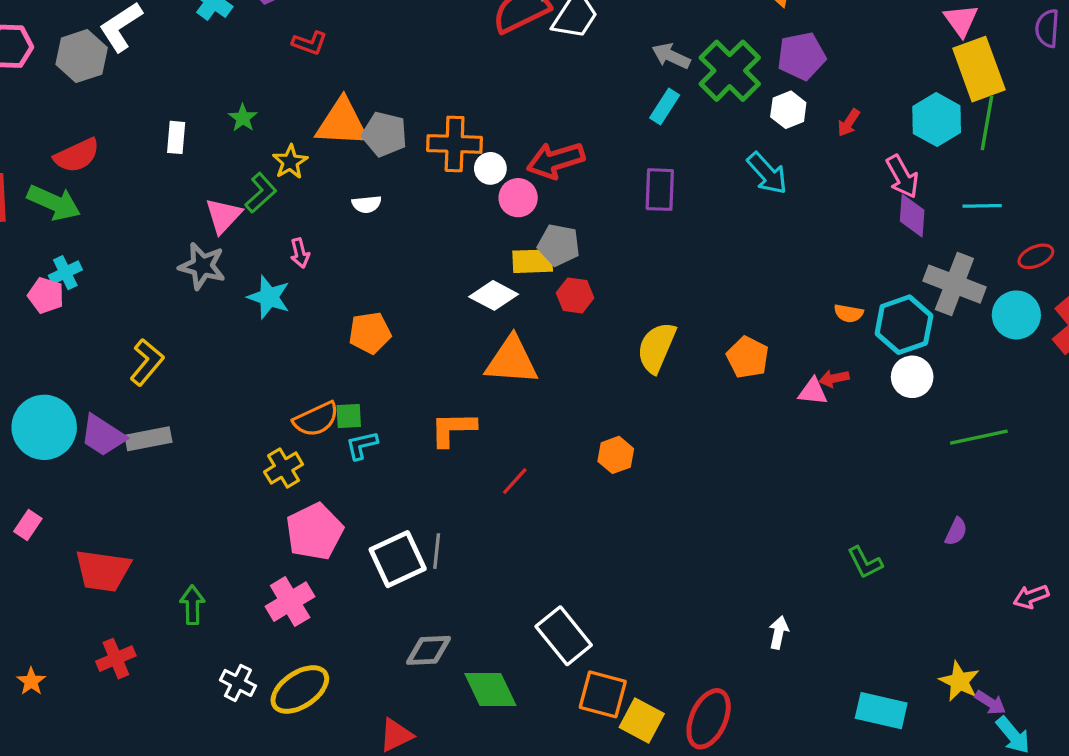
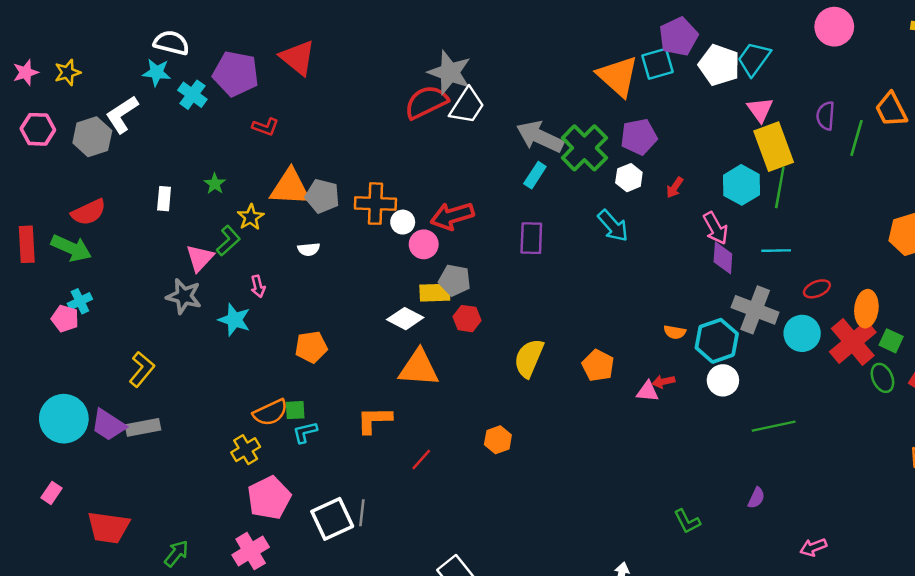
gray arrow: (671, 56) -> (540, 137), size x1.6
green arrow: (192, 605) -> (176, 553), turned 40

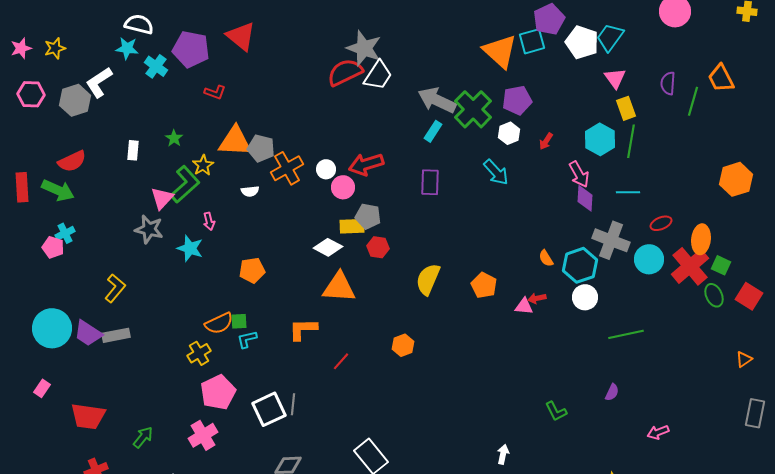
yellow rectangle: (774, 147) -> (626, 108), size x0.6
orange cross: (375, 204) -> (287, 168), moved, turned -32
green L-shape: (228, 241) -> (185, 184), size x1.5
orange semicircle: (675, 332) -> (546, 258), turned 48

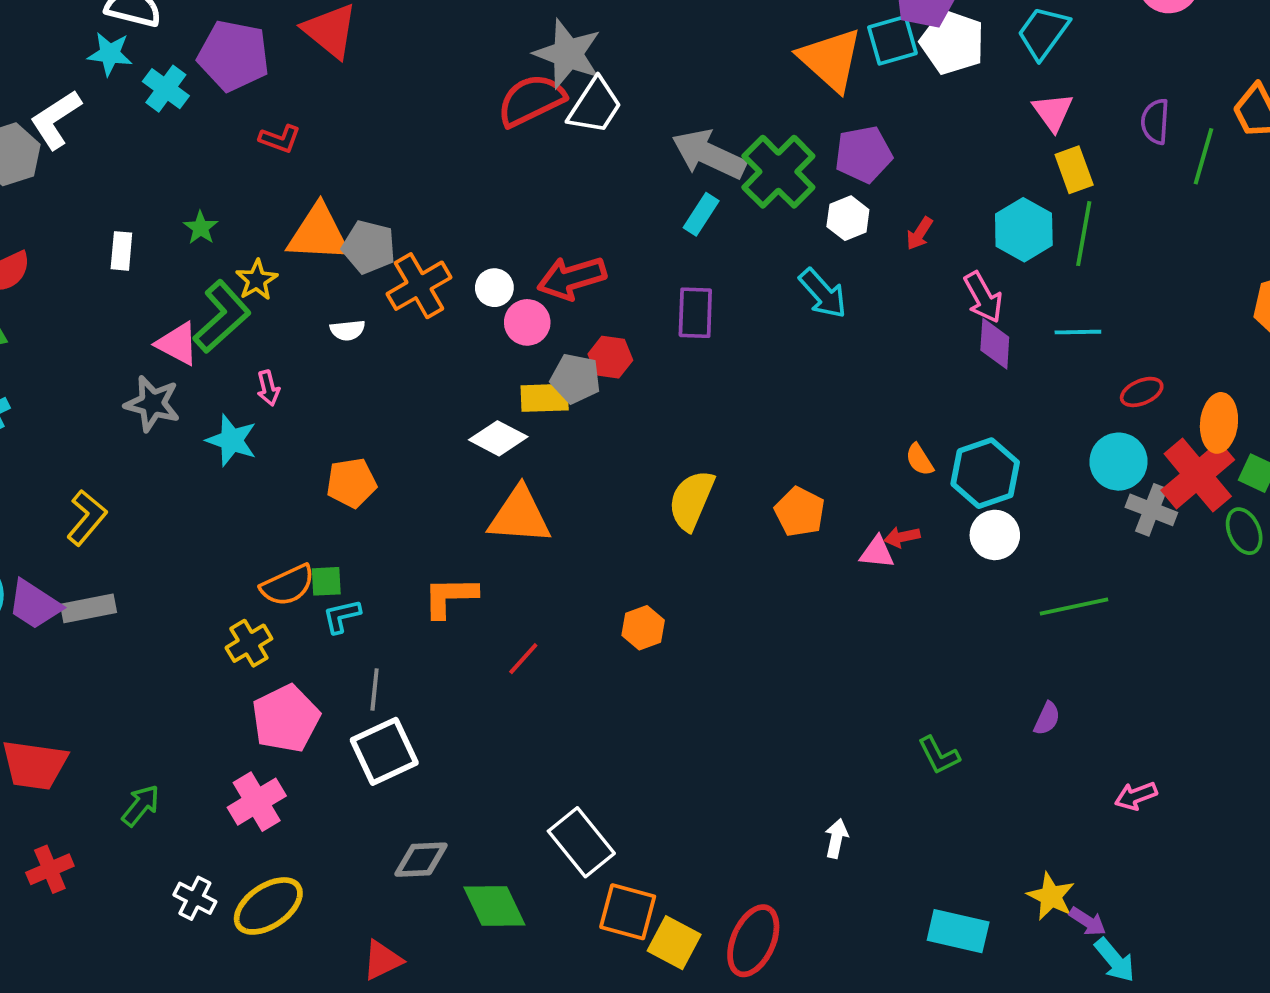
white pentagon: (582, 42) -> (952, 42), moved
pink triangle: (162, 198) -> (177, 344), turned -45
gray cross: (611, 240) -> (1151, 510), moved, size x0.7
red hexagon: (378, 247) -> (610, 357), moved
gray line: (293, 404) -> (375, 690), moved

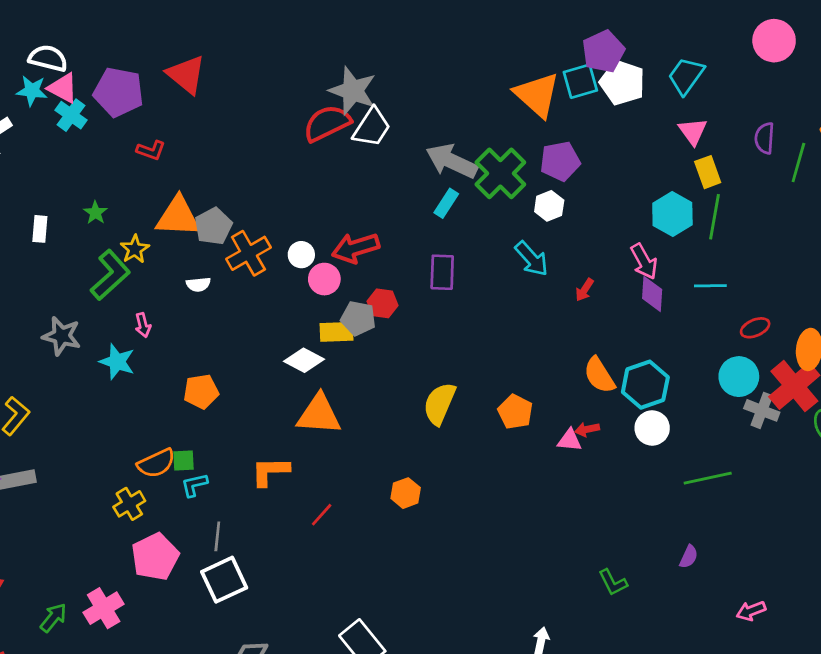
red arrow: (919, 234) -> (584, 290), moved
gray pentagon: (369, 247) -> (213, 226), turned 30
pink triangle: (177, 344) -> (63, 88), moved
orange semicircle: (919, 460) -> (599, 375), size x1.6
pink cross: (257, 802) -> (104, 608), moved

